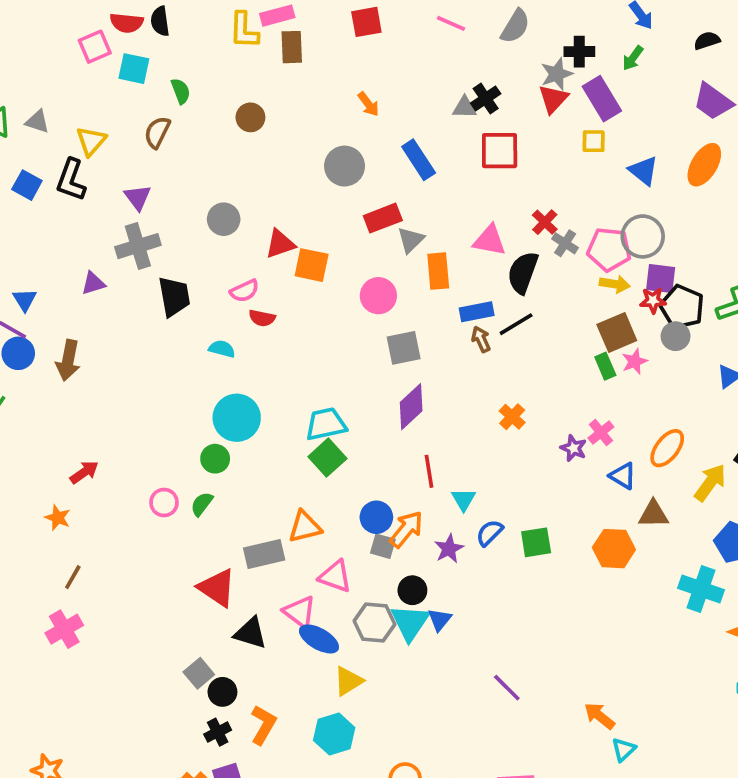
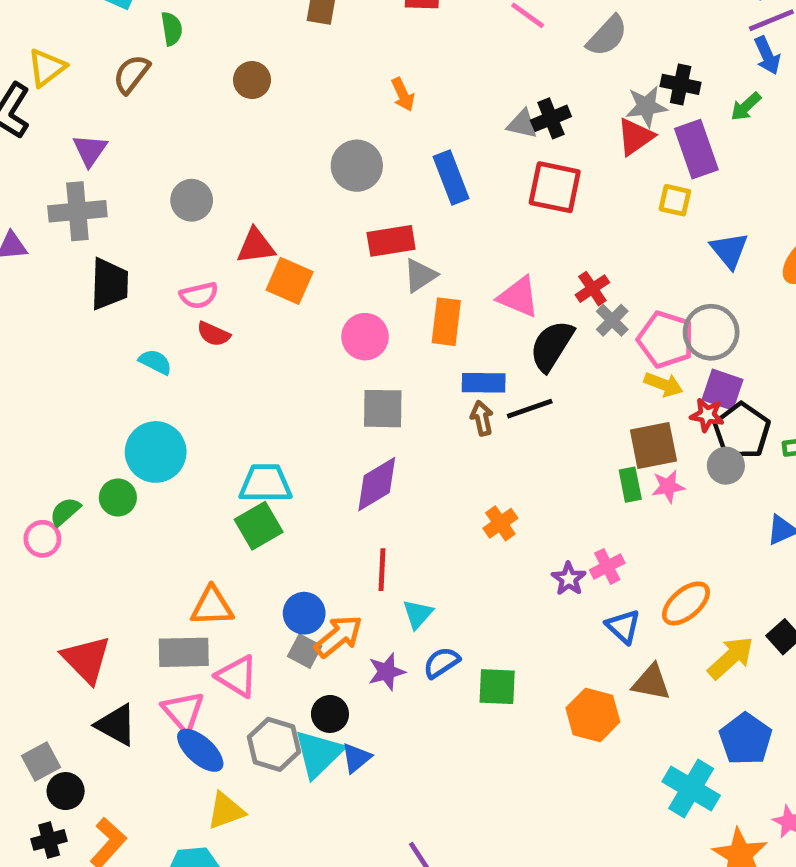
green semicircle: (202, 504) -> (65, 512), moved
gray rectangle: (264, 554) -> (184, 652), moved

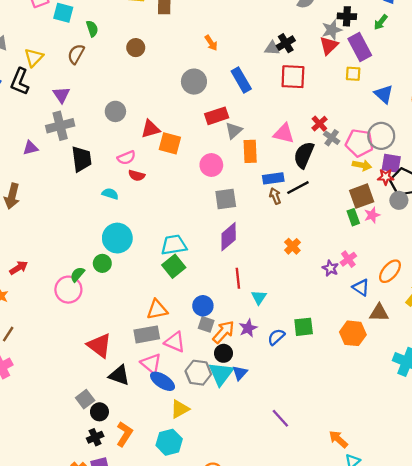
pink circle: (42, 539) -> (68, 290), size x1.5
orange arrow: (339, 636) -> (224, 332), moved
blue semicircle: (441, 663) -> (276, 337), moved

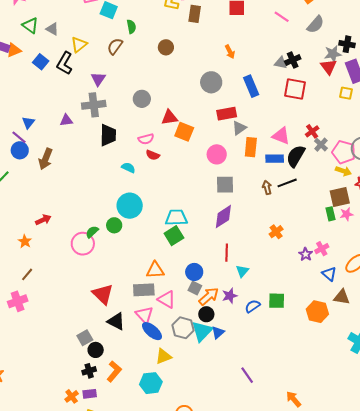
red triangle: (329, 46) -> (329, 67), turned -30
blue rectangle: (273, 178) -> (275, 159), moved

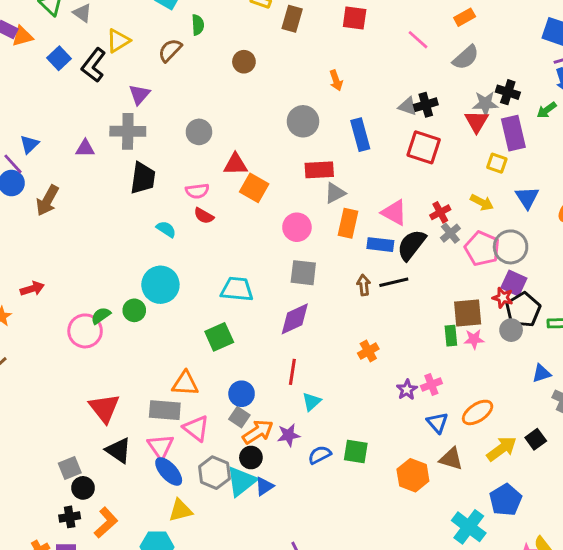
yellow arrow: (343, 171) -> (482, 202), moved
cyan trapezoid: (176, 218) -> (237, 289), moved

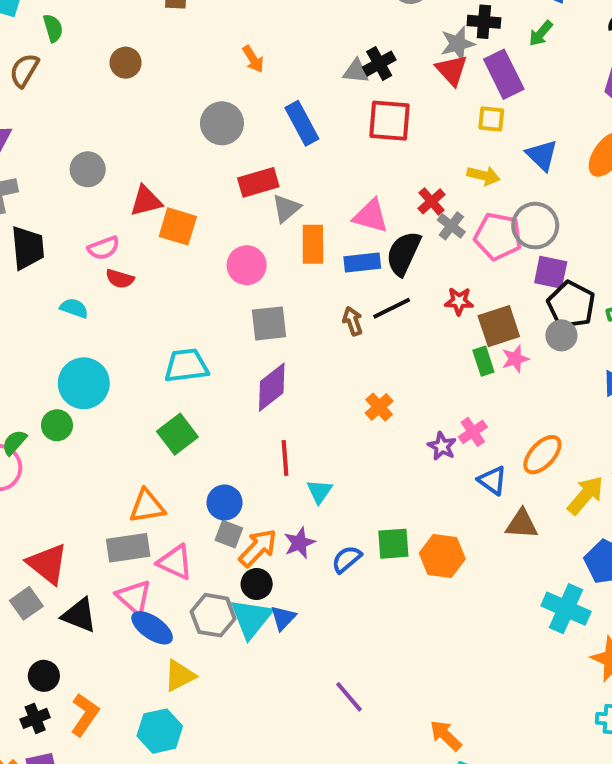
red star: (503, 298) -> (459, 301), moved
gray square: (70, 468) -> (26, 603), moved
orange hexagon: (413, 475) -> (442, 556), moved

